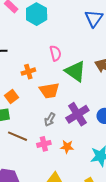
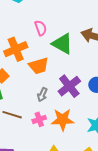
orange cross: (28, 72) -> (16, 49), size x1.6
orange star: (67, 147) -> (63, 120), size x1.6

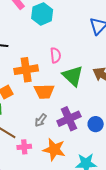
pink cross: (39, 119) -> (24, 147), moved

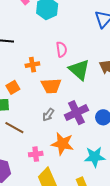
orange cross: (26, 70) -> (32, 65), size x0.6
pink cross: (24, 147) -> (36, 154), moved

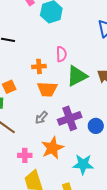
orange cross: (32, 65) -> (39, 66), moved
green triangle: (79, 70) -> (77, 76), turned 45
orange star: (62, 144) -> (52, 148), turned 30

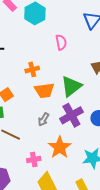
pink semicircle: (61, 54) -> (61, 42), moved
green triangle: (77, 76) -> (71, 86), moved

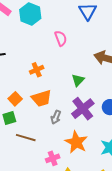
green triangle: (71, 86) -> (78, 80), size x0.6
orange trapezoid: (44, 90) -> (41, 98), moved

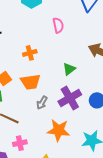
orange star: (76, 142) -> (59, 130), turned -30
pink cross: (53, 158) -> (20, 143), moved

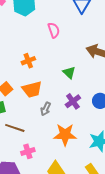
green triangle: (69, 69) -> (69, 73), turned -32
purple cross: (70, 98) -> (73, 101), size x0.7

